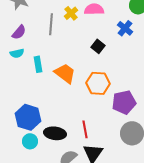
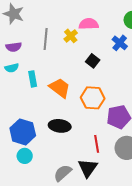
yellow cross: (71, 13) -> (71, 36), moved
purple semicircle: (19, 32) -> (14, 47), turned 42
red line: (85, 129) -> (97, 144), moved
black ellipse: (55, 133) -> (60, 126), moved

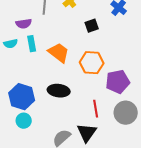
purple semicircle: (14, 47) -> (24, 24), moved
black square: (93, 61) -> (92, 26), turned 32
cyan semicircle: (12, 68) -> (11, 44), moved

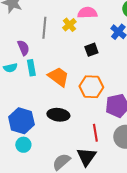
purple semicircle: (24, 24) -> (23, 48), turned -105

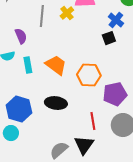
black square: (91, 50) -> (109, 38), moved
cyan rectangle: (31, 68) -> (28, 65), moved
cyan circle: (23, 145) -> (11, 133), moved

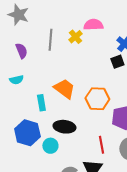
purple semicircle: (21, 36) -> (21, 51), moved
cyan rectangle: (28, 65) -> (41, 103), moved
cyan circle: (11, 133) -> (50, 146), moved

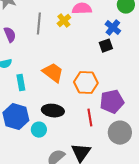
cyan rectangle: (41, 103) -> (21, 83), moved
red line: (101, 145) -> (90, 118), moved

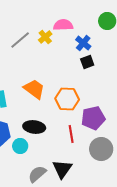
gray line: (39, 24) -> (20, 40), turned 45
blue cross: (113, 28) -> (83, 43), moved

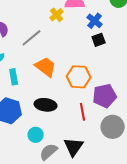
gray line: (20, 40) -> (32, 38), moved
cyan circle: (20, 146) -> (36, 135), moved

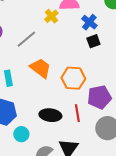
black ellipse: (46, 105) -> (50, 115), moved
cyan circle: (36, 135) -> (21, 134), moved

